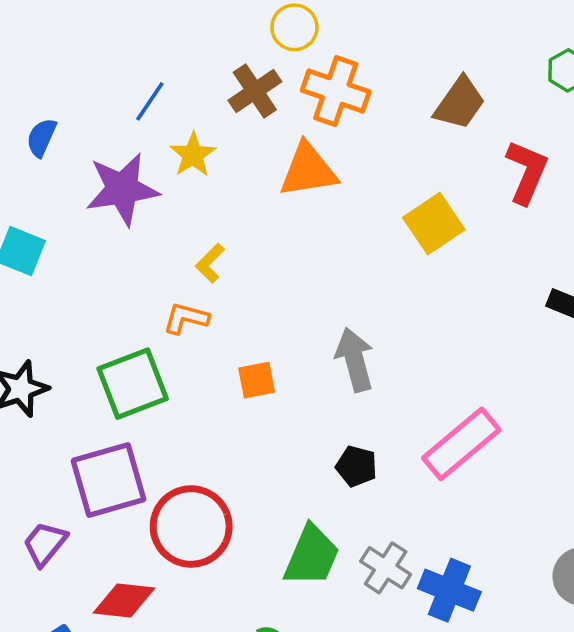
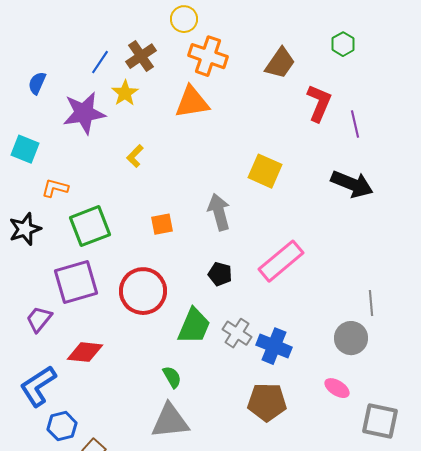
brown cross: (255, 91) -> (141, 56), moved
yellow square: (434, 224) -> (265, 171), moved, turned -32
orange L-shape: (186, 318) -> (55, 188), moved
red circle: (191, 526) -> (143, 291), moved

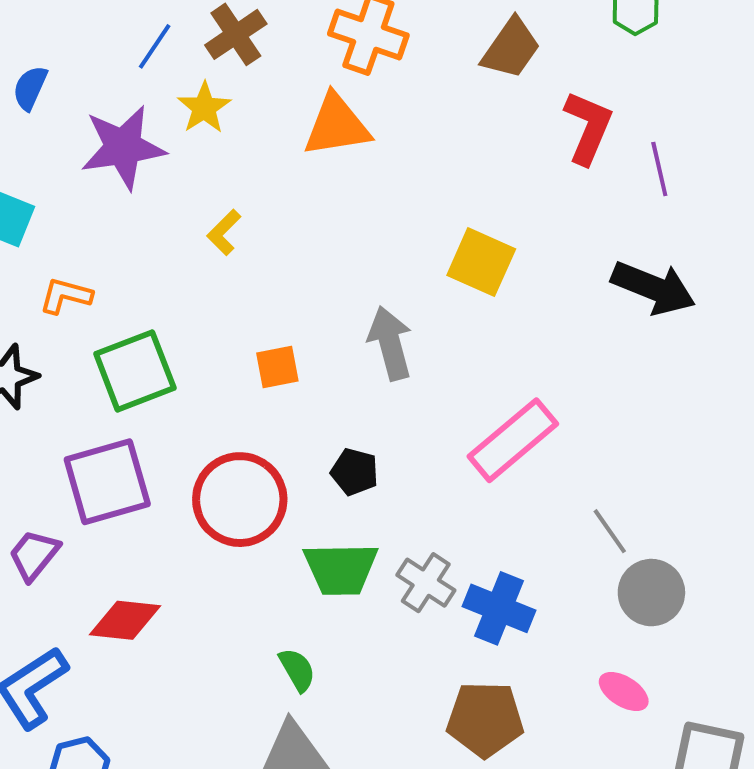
black pentagon: (220, 274) -> (355, 472), moved
gray line: (371, 303) -> (610, 531), moved, turned -30
green trapezoid: (194, 326) -> (341, 569), turned 66

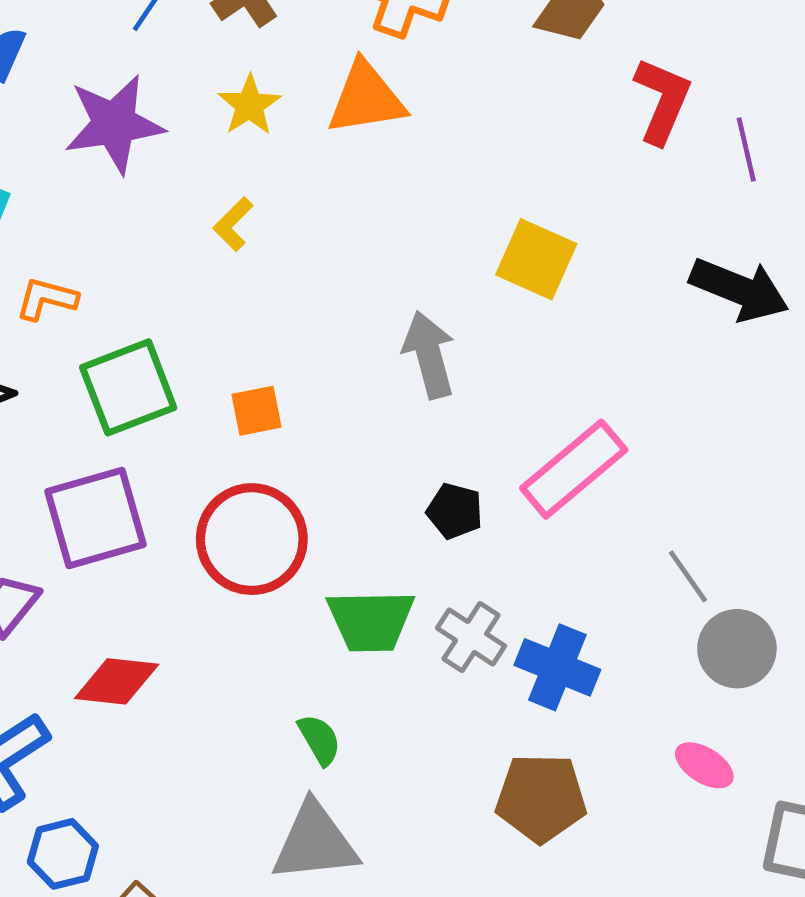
yellow star: (204, 108) -> (249, 105), moved
orange square: (277, 367) -> (256, 411), moved
black pentagon: (355, 472) -> (455, 511), moved

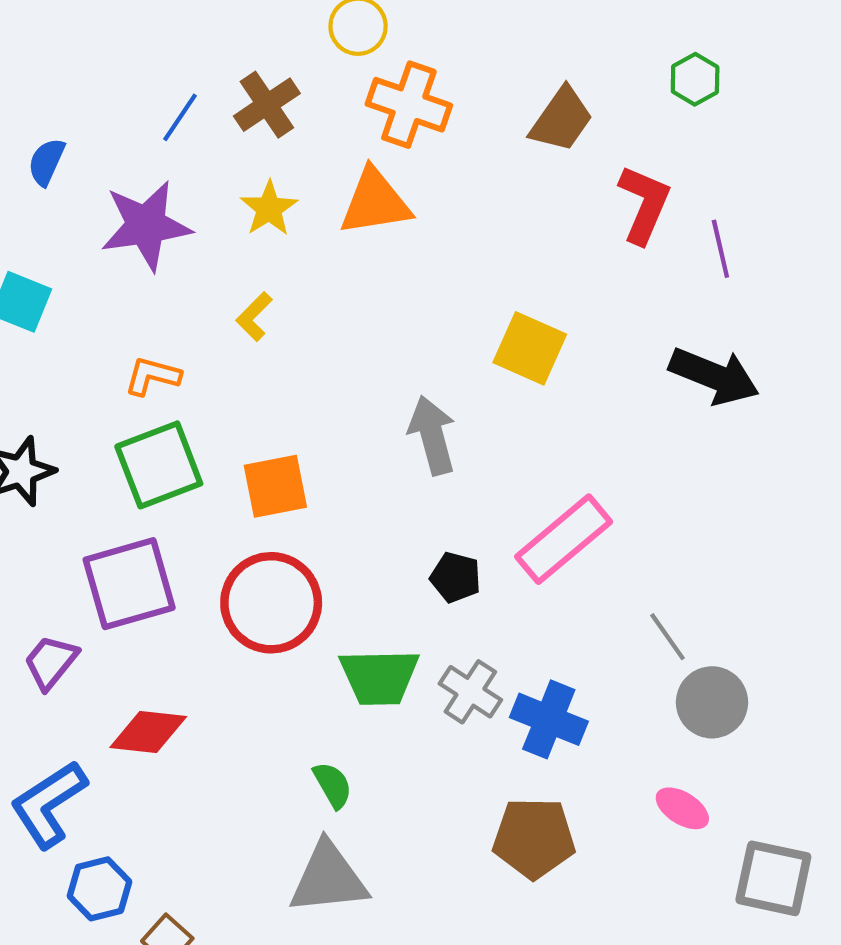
orange L-shape: (47, 299) -> (152, 376), moved
orange square: (256, 411) -> (275, 486), size x1.4

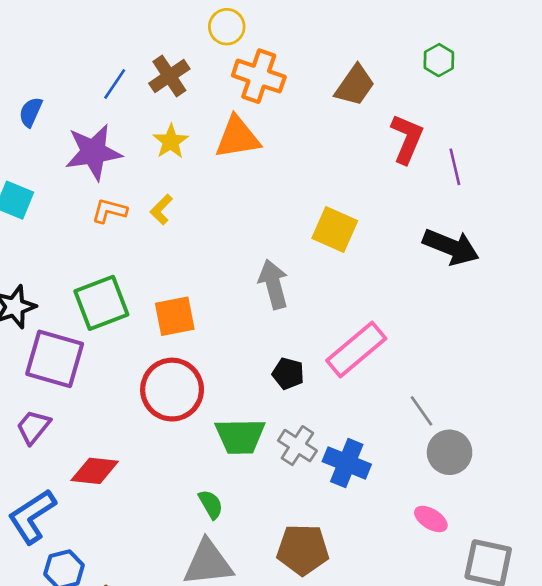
orange L-shape: (152, 376) -> (109, 211), moved
purple square: (129, 584) -> (55, 359), moved, turned 32
brown pentagon: (534, 838) -> (303, 550), moved

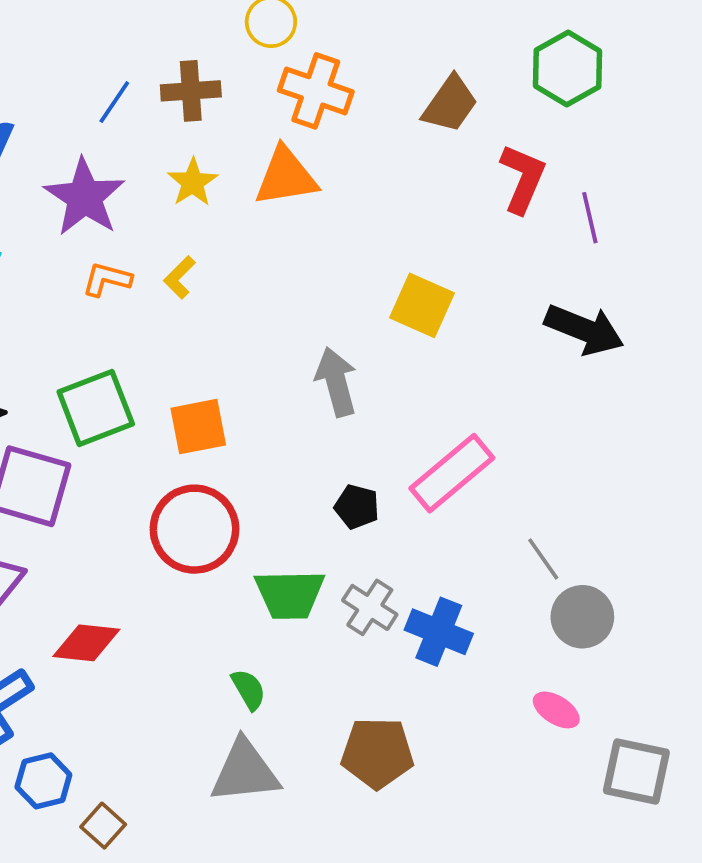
green hexagon: (439, 60) -> (567, 69), size x1.6
brown cross: (169, 76) -> (191, 91), turned 30
purple star: (93, 152) -> (84, 197), turned -30

